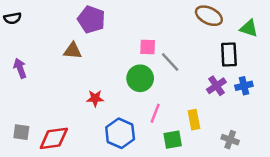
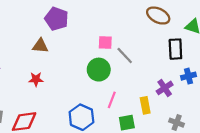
purple cross: (216, 86) -> (165, 88), moved
red star: (95, 98) -> (36, 79), moved

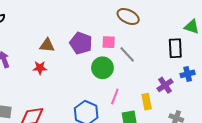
brown ellipse: (158, 16) -> (128, 17), moved
purple pentagon: (57, 19) -> (81, 43), moved
red star: (36, 79) -> (40, 68), moved

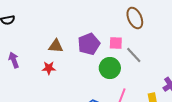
brown ellipse: (128, 17) -> (135, 18), turned 40
purple pentagon: (81, 43) -> (89, 44), turned 30

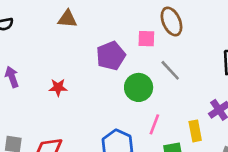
pink square: (116, 43) -> (146, 39), moved
brown triangle: (56, 46) -> (67, 19), moved

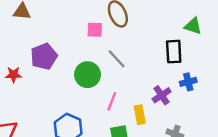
purple pentagon: (111, 56) -> (44, 56), moved
pink line: (154, 124) -> (112, 101), moved

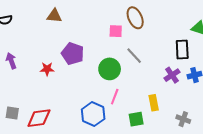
purple pentagon: (44, 56) -> (73, 54), turned -30
purple cross: (162, 95) -> (172, 75), moved
pink line: (112, 101) -> (115, 97), moved

